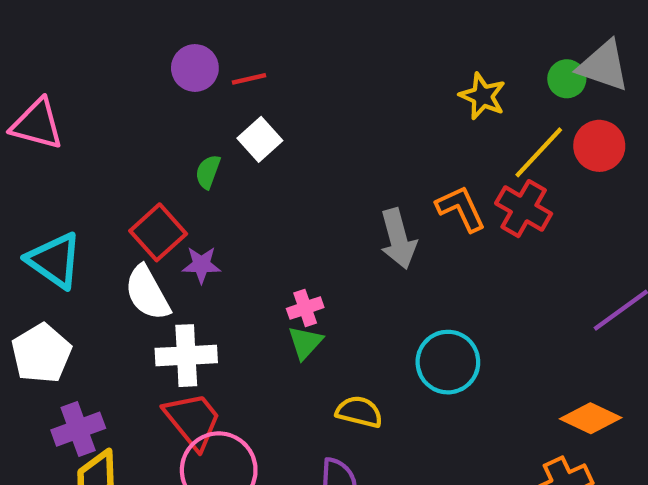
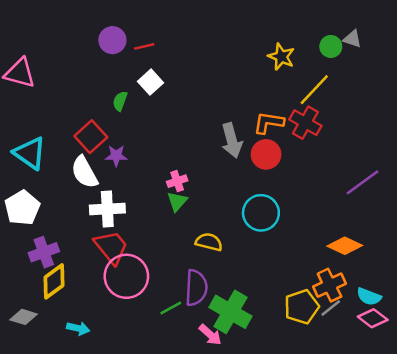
gray triangle: (604, 66) -> (352, 39), size x0.6
red circle: (599, 146) -> (266, 154), moved
orange L-shape: (461, 209) -> (269, 123), turned -56

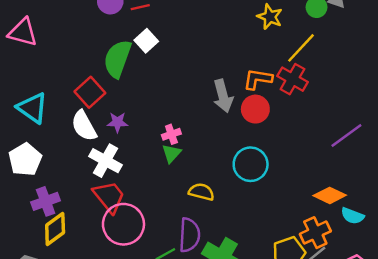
green semicircle: (120, 101) -> (117, 59), size x2.0
purple star: (116, 156) -> (117, 122), moved
white cross: (107, 209) -> (105, 161), turned 32
cyan semicircle: (369, 297) -> (352, 216), moved

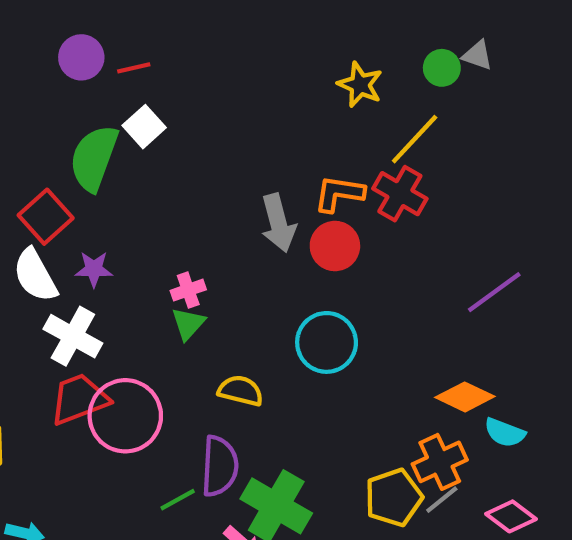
red trapezoid: (109, 197) -> (79, 399), turned -72
pink circle: (123, 224) -> (125, 416), moved

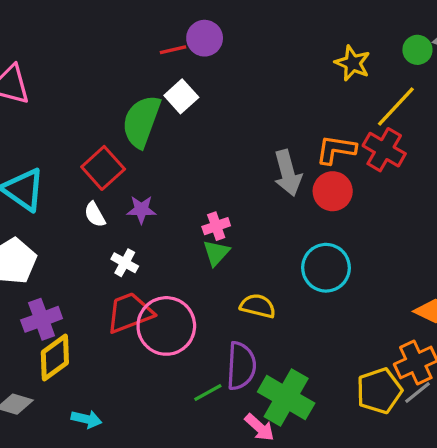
purple circle: (81, 57) -> (205, 38), moved
white semicircle: (35, 275) -> (95, 215), size x0.6
white cross: (73, 336) -> (125, 263), size x0.6

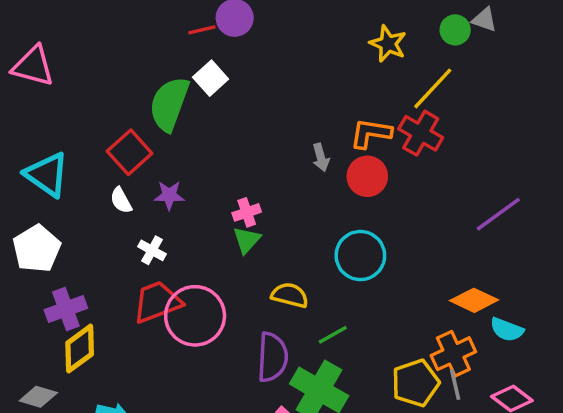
gray arrow: (288, 173) -> (321, 157), size x0.6
green line: (208, 392) -> (333, 335), moved
gray line: (417, 392) -> (455, 385), turned -64

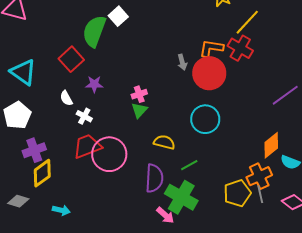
red circle: (367, 176) -> (209, 73), size x1.4
white semicircle: (121, 200) -> (66, 98), moved
orange diamond: (474, 300) -> (271, 145), turned -64

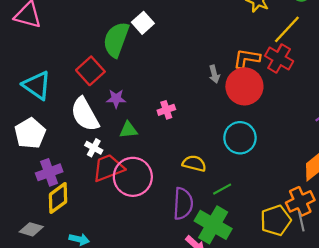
white semicircle: (66, 98) -> (85, 114), size x2.0
green triangle: (139, 110) -> (128, 130), moved, turned 42
white cross: (84, 116) -> (94, 148), moved

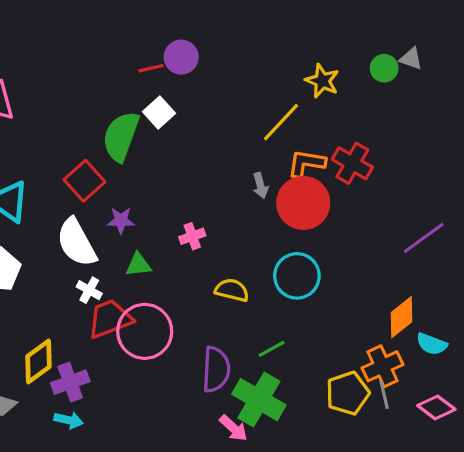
yellow line: (287, 29) -> (281, 122), moved
yellow semicircle: (194, 163) -> (232, 290), moved
purple cross: (49, 172) -> (70, 382), moved

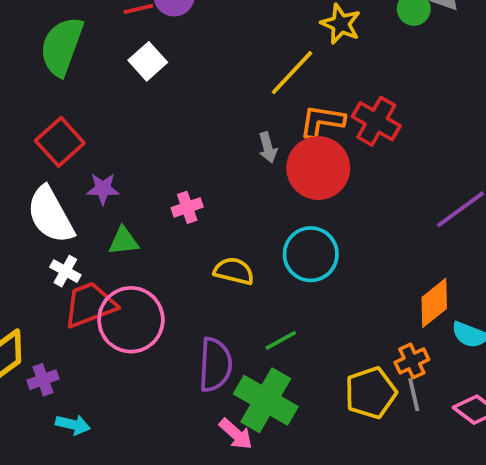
green semicircle: (121, 136) -> (62, 46), moved
orange cross: (383, 366) -> (412, 361), size x0.7
purple cross: (70, 382) -> (43, 380), size x0.7
cyan arrow: (69, 420) -> (73, 425), moved

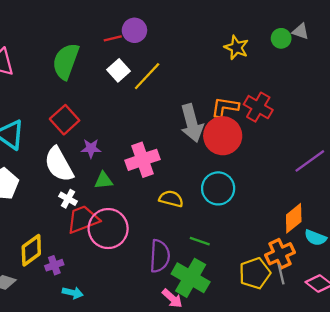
yellow line: (292, 73) -> (147, 76), moved
gray arrow: (268, 147) -> (192, 123), size x2.0
pink cross: (187, 207) -> (142, 160), size x1.8
green line: (281, 340) -> (200, 241), turned 48
orange cross: (412, 361) -> (280, 254), size x1.4

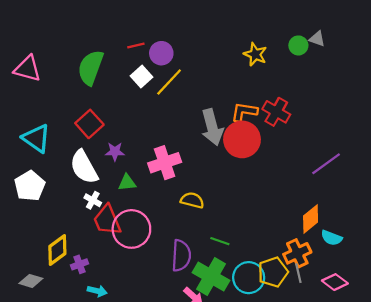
purple circle: (134, 30) -> (161, 53), moved
cyan circle: (218, 188) -> (249, 278), moved
red trapezoid: (83, 219) -> (107, 220), turned -92

